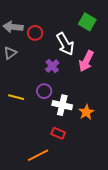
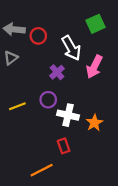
green square: (87, 22) -> (95, 24), turned 36
yellow line: (16, 97) -> (17, 106), turned -35
red rectangle: (58, 133) -> (64, 146), turned 48

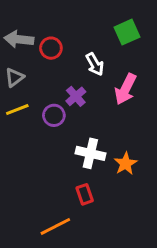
white arrow: (71, 48) -> (95, 64), size x0.7
purple circle: (48, 100) -> (54, 115), moved
yellow line: (17, 106) -> (17, 110), moved

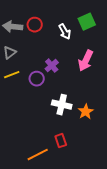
red circle: (51, 48) -> (35, 25), moved
white arrow: (95, 64) -> (65, 32), moved
red rectangle: (85, 194) -> (61, 141), moved

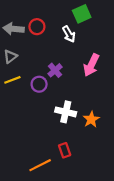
green square: (87, 22) -> (82, 14), moved

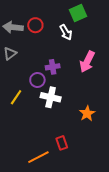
purple cross: (55, 70) -> (53, 67), turned 32
yellow line: (12, 80) -> (16, 97), moved, turned -35
white cross: (66, 112) -> (51, 97), moved

